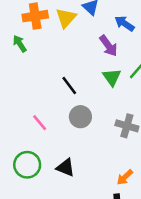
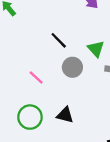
green triangle: (112, 77) -> (96, 49), moved

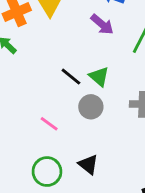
green triangle: (96, 49) -> (99, 77), moved
black triangle: (65, 115) -> (88, 165), turned 30

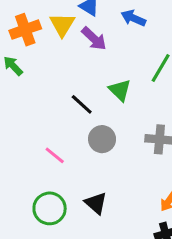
purple arrow: (102, 24) -> (94, 39), moved
green triangle: (99, 77) -> (120, 90), moved

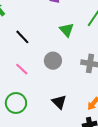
black line: (82, 104) -> (22, 37), moved
black triangle: (96, 203) -> (59, 102), moved

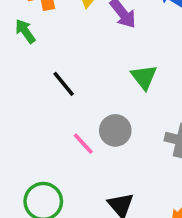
pink line: (22, 69) -> (83, 144), moved

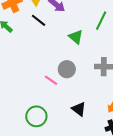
black line: (64, 84) -> (39, 20), moved

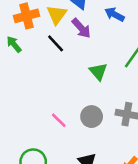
gray circle: (67, 69) -> (92, 117), moved

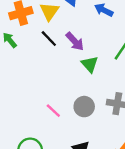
purple arrow: (81, 28) -> (75, 41), moved

